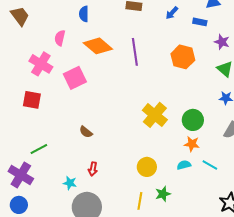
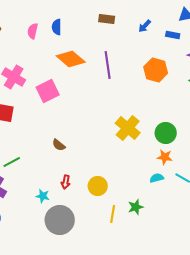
pink semicircle: (60, 38) -> (33, 31), moved
yellow circle: (147, 167) -> (98, 186), moved

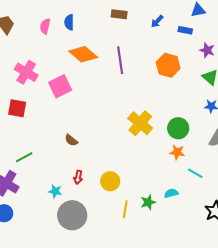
cyan semicircle: (157, 178) -> (171, 193), moved

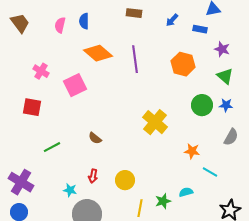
pink cross: (26, 72) -> (41, 71), size x0.7
green circle: (178, 128) -> (202, 105), moved
brown semicircle: (71, 140) -> (95, 138), moved
green line: (24, 157) -> (52, 147), moved

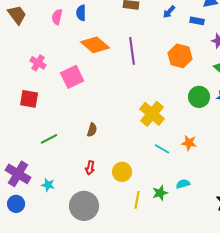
brown semicircle: (95, 138) -> (92, 130), turned -112
cyan line: (210, 172) -> (162, 149), moved
cyan star: (70, 190) -> (48, 185), moved

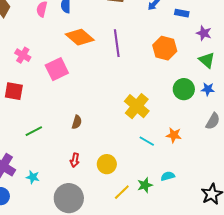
yellow line: (137, 200) -> (122, 192), turned 36

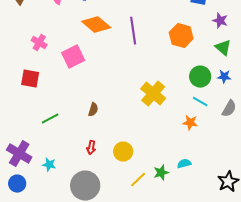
cyan line: (147, 141) -> (200, 102), moved

